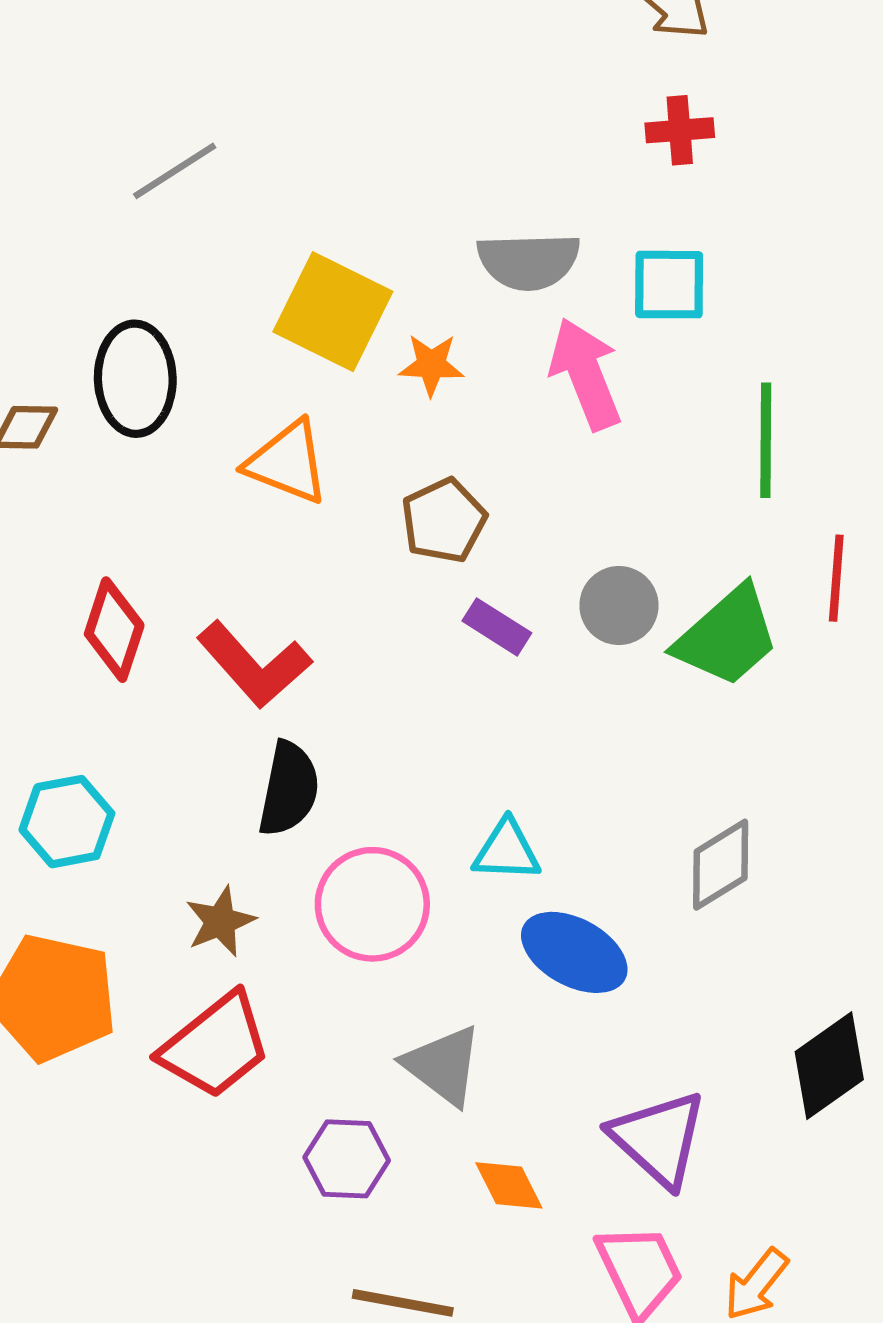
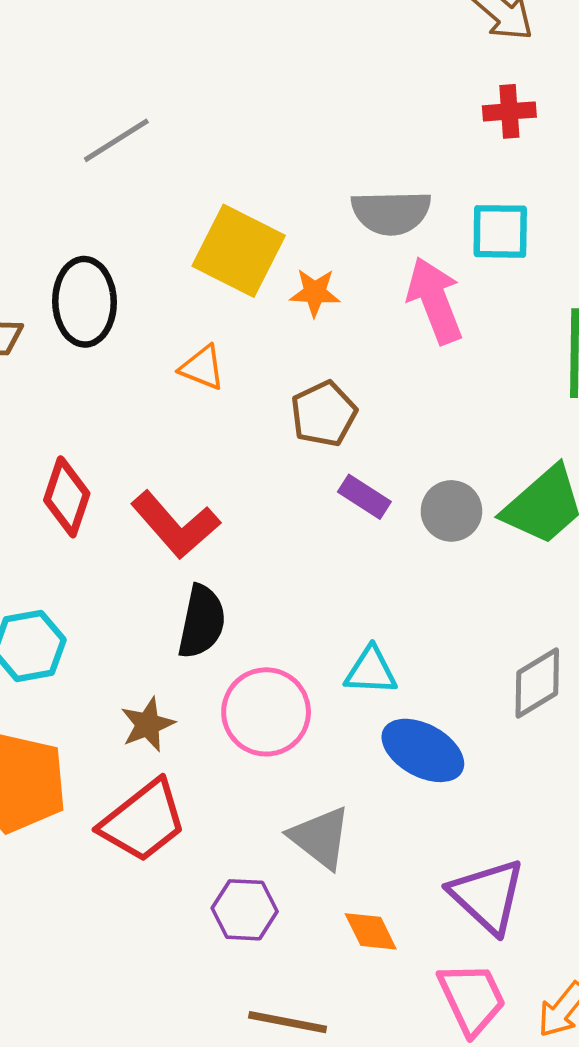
orange triangle: (287, 462) -> (202, 368), size x0.7
gray circle: (619, 606) -> (451, 511), moved

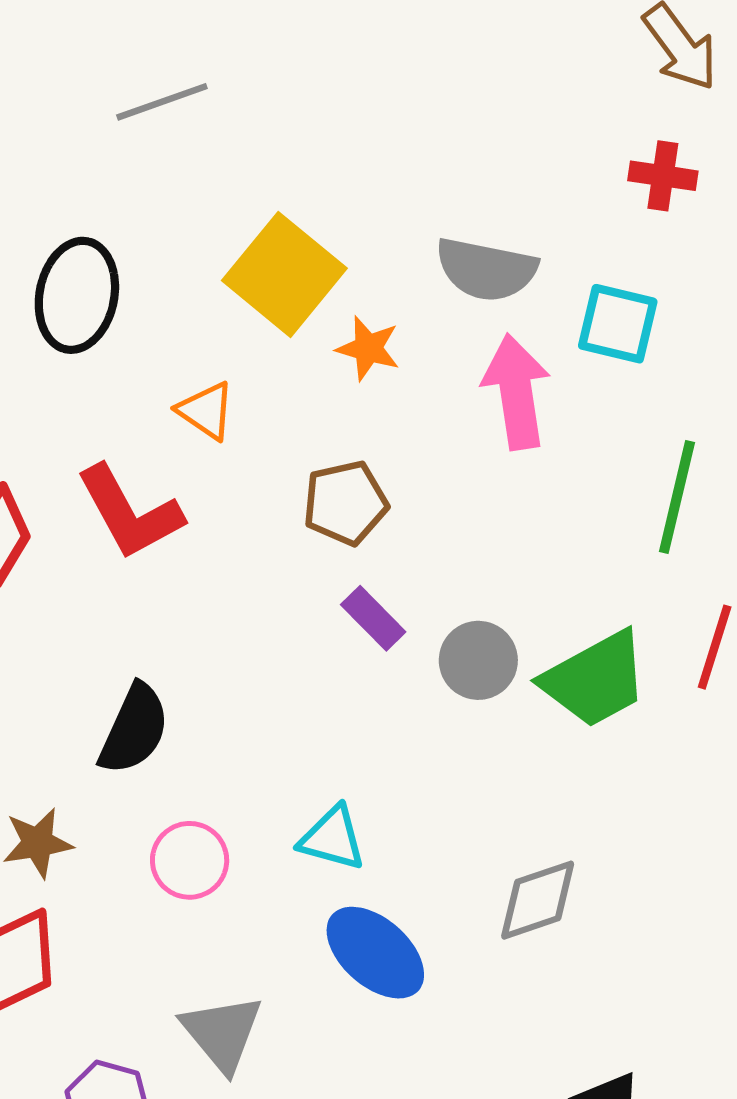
red L-shape: (175, 525) -> (130, 512), moved
pink circle: (266, 712) -> (190, 860), size x0.7

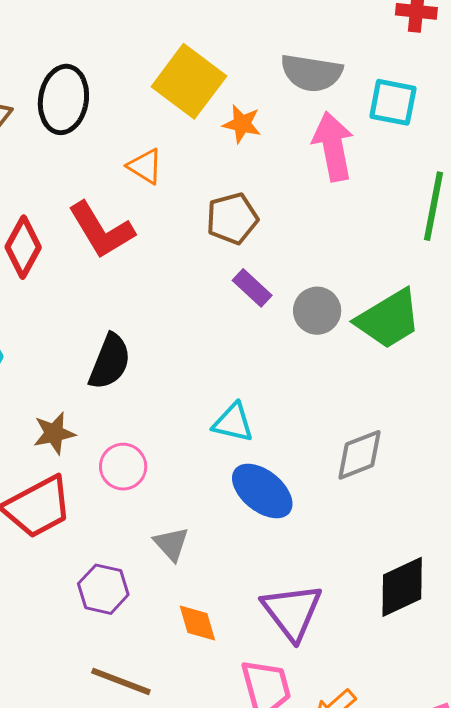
pink circle: (190, 860) -> (123, 467), moved
gray triangle: (222, 1033) -> (171, 544), size x0.7

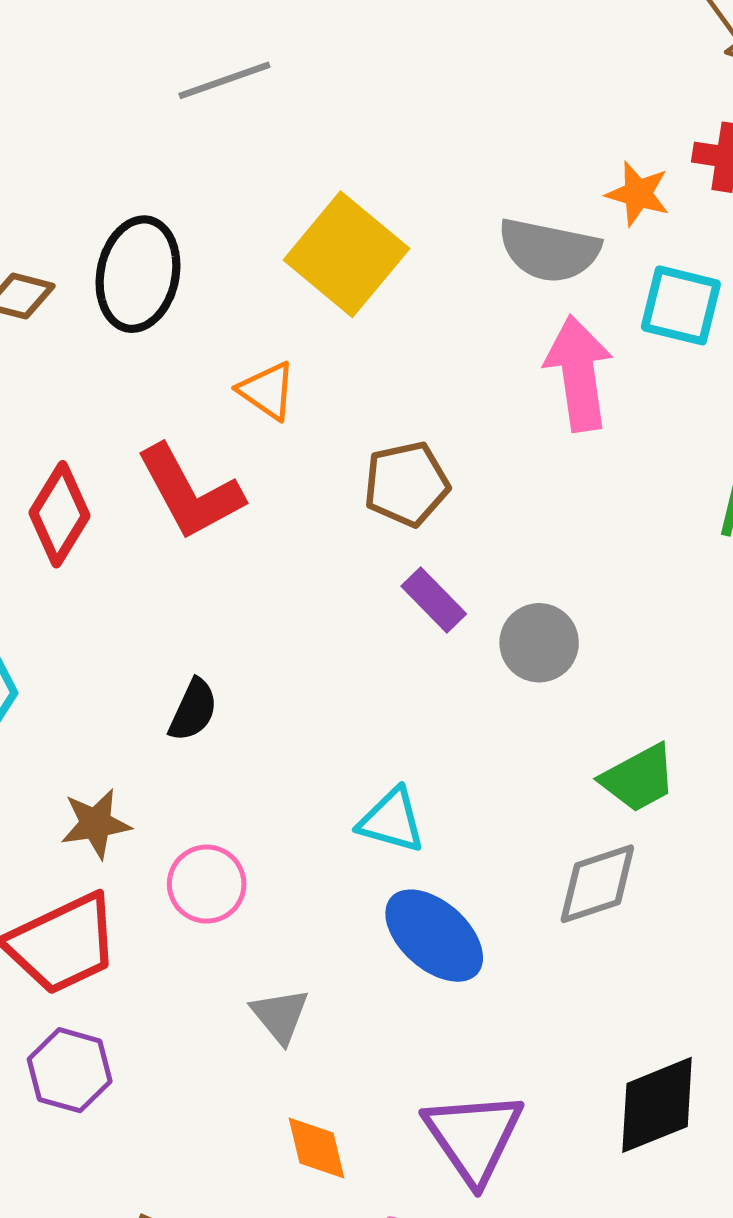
orange star: (242, 124) -> (638, 194), moved
green trapezoid: (389, 319) -> (639, 778), moved, size x0.7
black semicircle: (110, 362) -> (193, 710), size x0.7
purple hexagon: (103, 589) -> (70, 1070), moved

